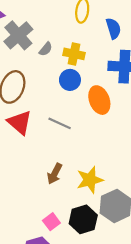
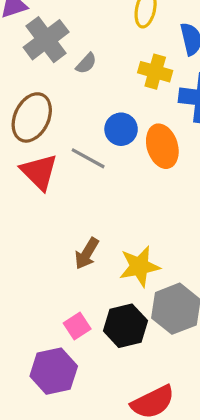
yellow cross: (74, 54) -> (155, 72), moved
blue circle: (70, 80) -> (121, 129), moved
gray line: (60, 123) -> (88, 158), moved

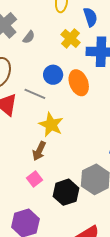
yellow cross: (155, 72) -> (71, 38), turned 30
yellow star: (139, 266) -> (51, 125), moved, turned -30
pink square: (77, 326) -> (35, 179), moved

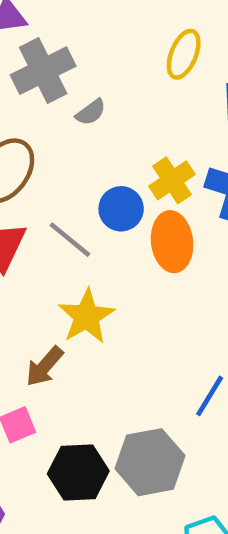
yellow cross: (71, 38) -> (172, 180), moved

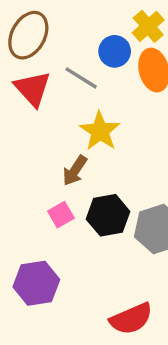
black hexagon: (78, 472) -> (108, 215), moved

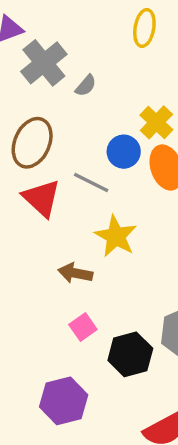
brown arrow: (75, 171) -> (75, 273), moved, turned 72
black hexagon: (108, 215) -> (130, 354), moved

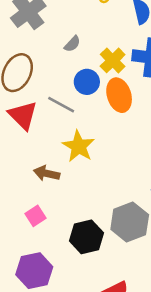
gray semicircle: (86, 86) -> (72, 44), moved
pink square: (83, 327) -> (35, 216), moved

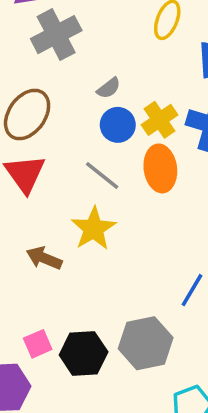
blue circle: (87, 82) -> (118, 125), moved
gray line: (61, 105) -> (102, 176), moved
pink square: (35, 216) -> (38, 344), moved

